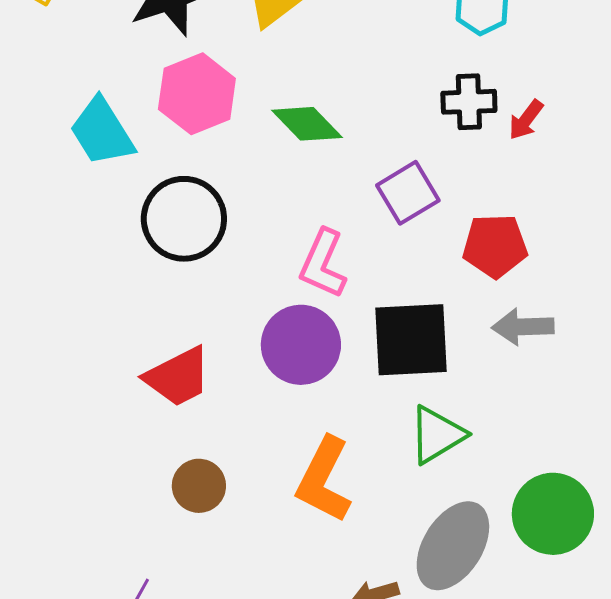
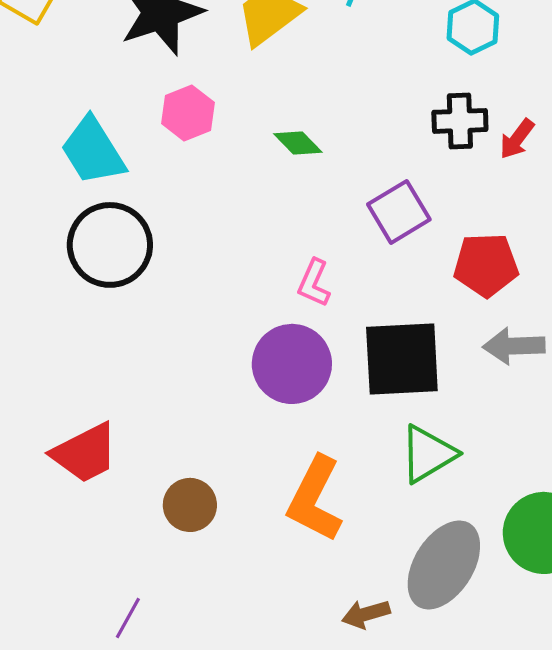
pink hexagon: (197, 94) -> (188, 113), size x0.7
green diamond: (307, 124) -> (298, 143), size x0.7
black circle: (184, 219) -> (110, 245), moved
pink L-shape: (323, 264) -> (314, 283), size x0.7
red trapezoid: (178, 377) -> (85, 453), moved

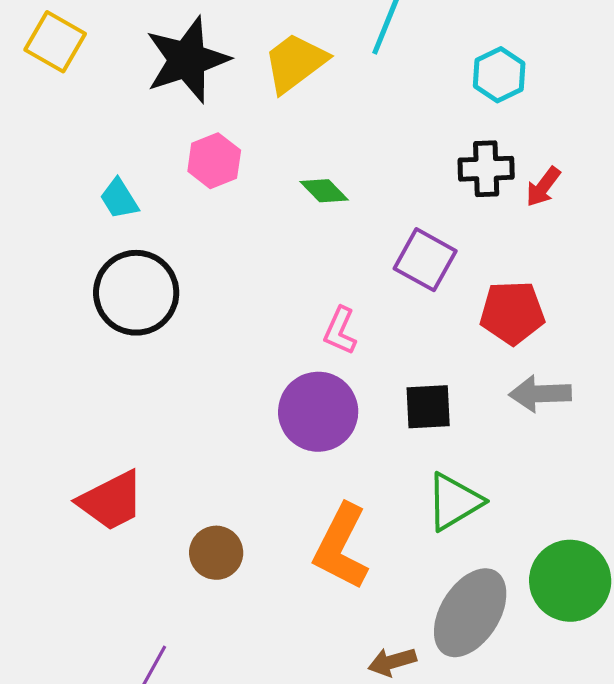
cyan trapezoid: (93, 151) -> (119, 199), size x0.6
purple square: (399, 212) -> (425, 260), turned -30
black square: (402, 359) -> (428, 407), size x0.6

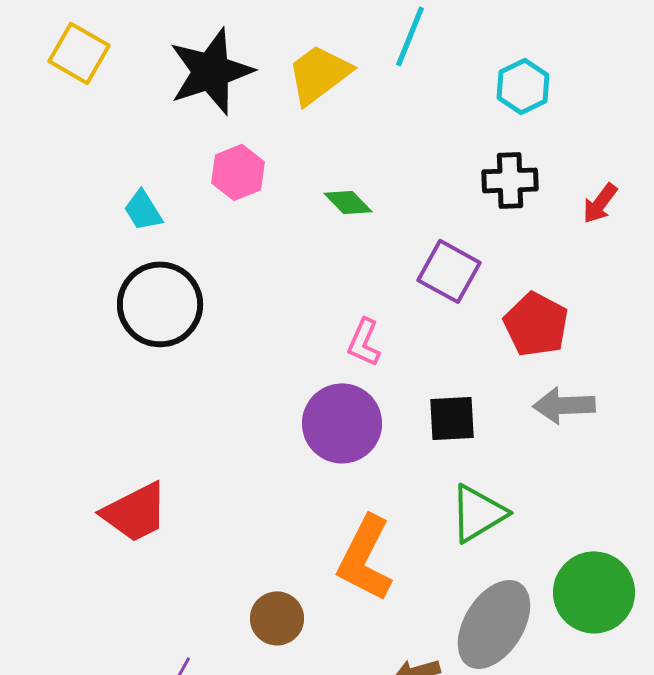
red arrow: (543, 187) -> (600, 203), moved
red pentagon: (512, 313) -> (536, 324), turned 30
brown circle: (216, 553) -> (277, 618), moved

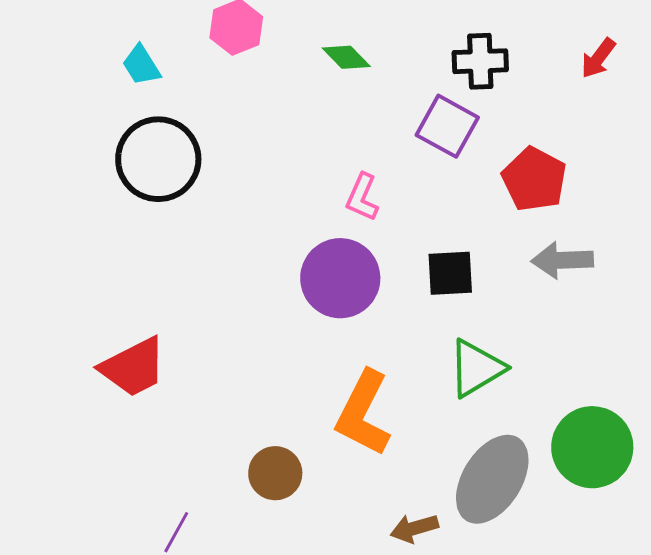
black cross: (510, 180) -> (480, 61), moved

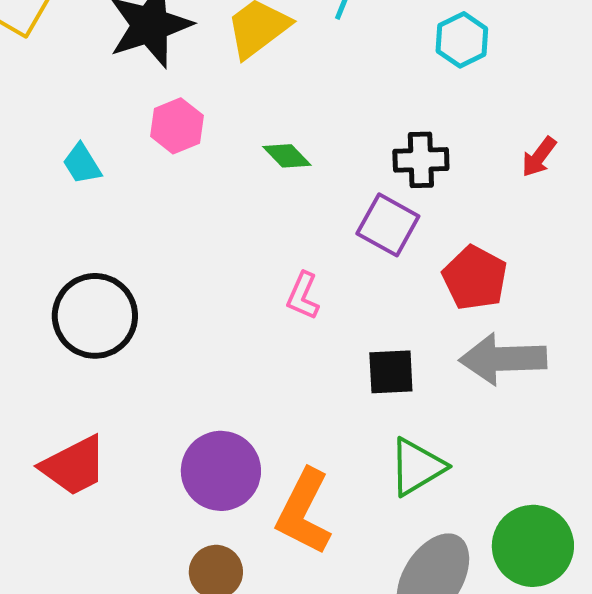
black circle: (158, 159) -> (95, 316), moved
gray arrow: (562, 260) -> (503, 359), size x1.4
purple circle: (340, 278) -> (221, 471), moved

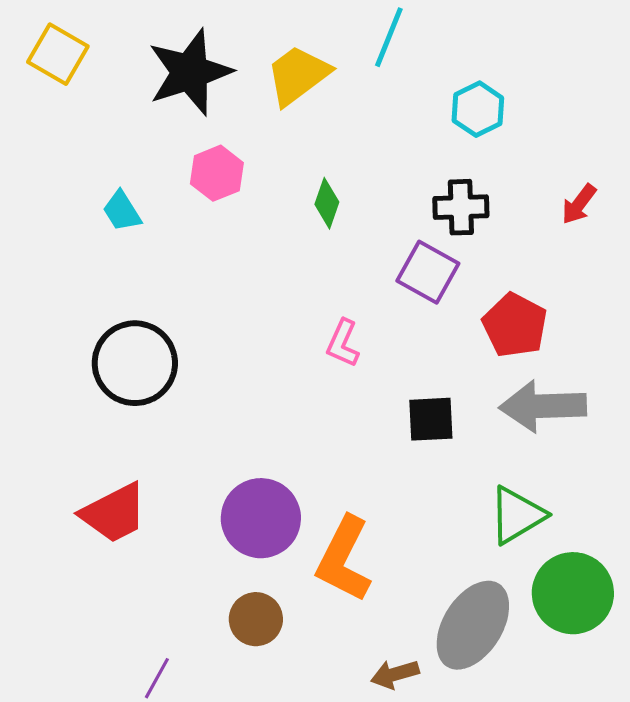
cyan hexagon: (462, 40) -> (478, 109), moved
green diamond: (287, 156) -> (327, 203), turned 63
green triangle: (417, 467) -> (517, 515), moved

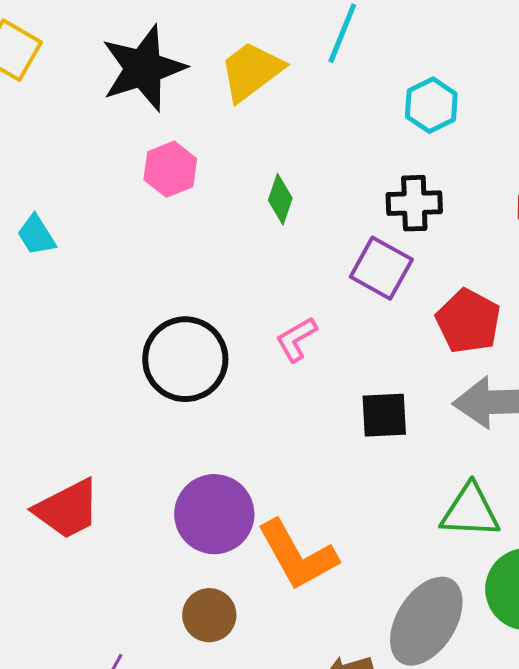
cyan trapezoid: (122, 211) -> (36, 235), moved
pink L-shape: (343, 343) -> (296, 339), turned 36
black circle: (135, 363) -> (185, 359), moved
green triangle: (517, 515) -> (470, 511), turned 34
orange L-shape: (344, 559) -> (297, 555), turned -56

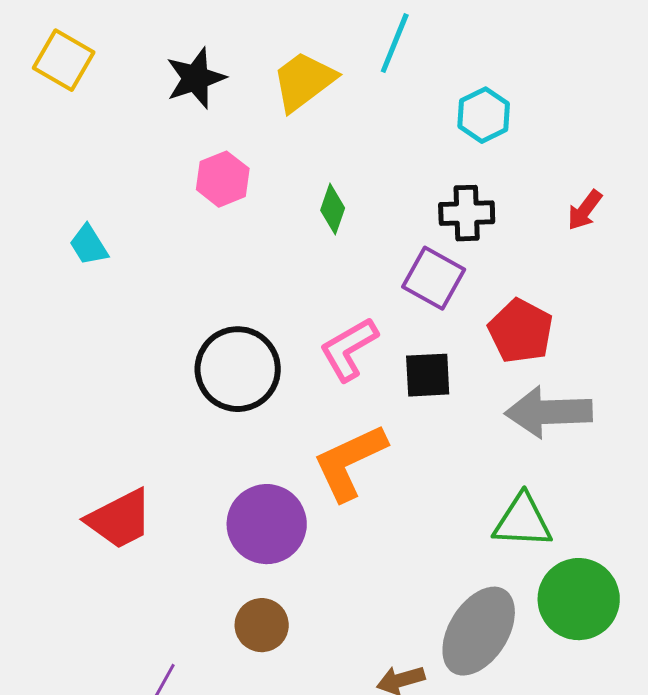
black star: (143, 68) -> (196, 78), size x0.7
pink L-shape: (296, 339) -> (349, 349), size x1.4
black square: (384, 415) -> (428, 375), moved
orange L-shape: (297, 555) -> (350, 462), moved, turned 94

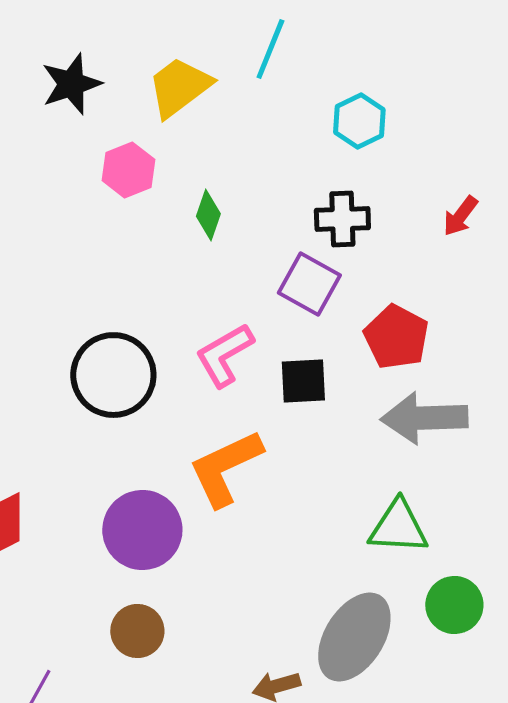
pink hexagon: (223, 179) -> (128, 170), moved
green circle: (579, 599) -> (454, 605), size x0.7

